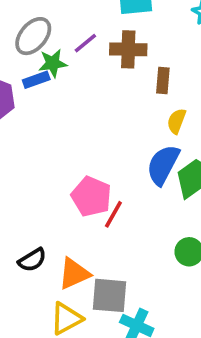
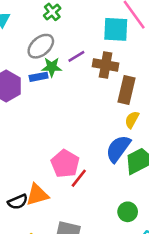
brown rectangle: (163, 80) -> (127, 90), size x1.5
orange triangle: (74, 274) -> (37, 195), moved

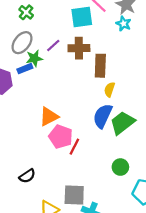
orange triangle: (37, 195) -> (49, 117), moved

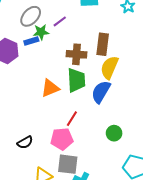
brown cross: (79, 48) -> (77, 54), moved
yellow semicircle: (110, 90) -> (109, 67), size x1.6
green trapezoid: (122, 123) -> (76, 80), moved, turned 120
pink pentagon: (61, 137) -> (62, 139), moved, turned -30
green circle: (120, 167) -> (114, 133), moved

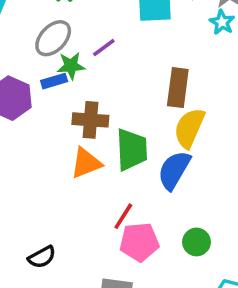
brown cross: (77, 54) -> (90, 120), moved
pink pentagon: (62, 139) -> (139, 242), moved

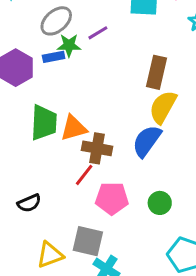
brown cross: (90, 120) -> (97, 148), moved
green trapezoid: (132, 150) -> (44, 123), moved
red line: (123, 216) -> (84, 175), moved

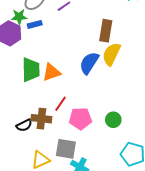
green star: (69, 45) -> (19, 17), moved
blue semicircle: (147, 141) -> (89, 63), moved
brown cross: (97, 148) -> (41, 119), moved

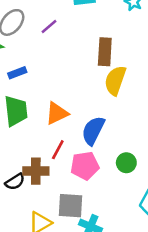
blue rectangle: (35, 24) -> (17, 73), moved
blue semicircle: (89, 63) -> (93, 131), moved
orange triangle: (51, 72) -> (57, 113), moved

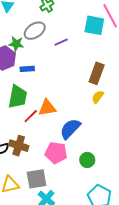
yellow semicircle: (115, 80) -> (98, 97), size x0.6
red line: (58, 150) -> (31, 116), moved
gray square: (71, 206) -> (36, 179), turned -30

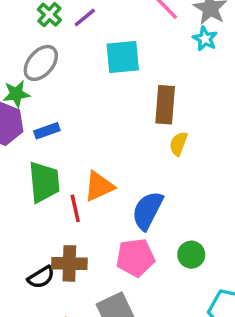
cyan square: (94, 25) -> (123, 57), moved
purple line: (61, 42) -> (85, 17), moved
red line: (31, 116) -> (75, 208), turned -42

